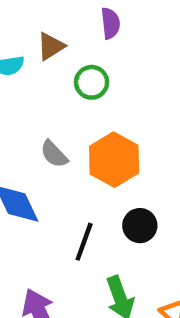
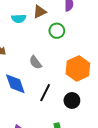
orange hexagon: (114, 160) -> (78, 68), moved
black line: (84, 242) -> (45, 93), moved

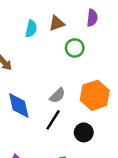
cyan semicircle: (19, 19) -> (31, 29), turned -80
gray semicircle: (35, 62) -> (57, 95), moved, turned -104

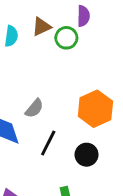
green circle: (75, 48) -> (66, 38), moved
gray semicircle: (57, 95) -> (34, 108), moved

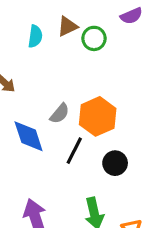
purple semicircle: (83, 16) -> (131, 16), moved, turned 66
orange hexagon: (95, 109) -> (98, 116), moved

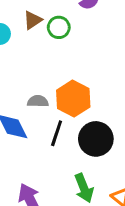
gray semicircle: (60, 113) -> (38, 101), turned -120
black circle: (115, 163) -> (96, 139), size x1.5

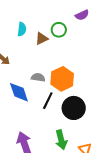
brown triangle: (33, 20) -> (42, 39), moved

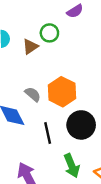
gray semicircle: (38, 77) -> (33, 94), turned 40
black line: (48, 101) -> (48, 133), moved, turned -30

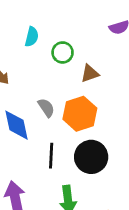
green circle: (49, 33) -> (63, 52), moved
brown triangle: (30, 47) -> (90, 73), moved

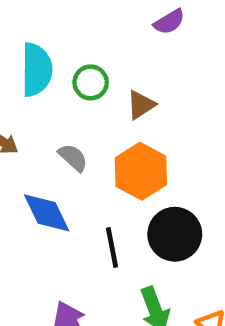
cyan semicircle: (32, 37) -> (37, 70), size x1.6
gray semicircle: (46, 108) -> (73, 158), moved

